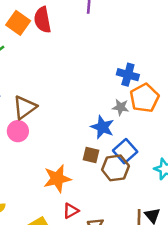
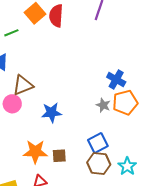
blue star: (102, 127) -> (52, 113), moved, turned 30
brown square: (91, 155) -> (59, 156), moved, turned -32
brown hexagon: (115, 168) -> (99, 164), moved

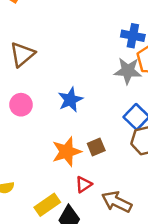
brown triangle: (23, 85) -> (22, 54), moved
gray star: (103, 105) -> (128, 71), size x1.5

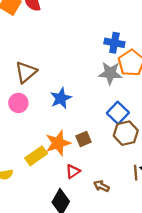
brown triangle: (22, 54) -> (26, 72), moved
brown arrow: (117, 202) -> (101, 186), size x0.6
yellow rectangle: (47, 205) -> (36, 156), moved

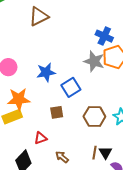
brown triangle: (26, 72) -> (39, 16), moved
blue square: (118, 113) -> (71, 87), moved
orange star: (58, 143) -> (19, 99), moved

